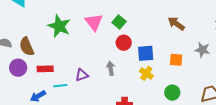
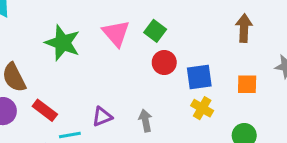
brown arrow: (176, 24) -> (244, 28), turned 60
gray arrow: (111, 68) -> (145, 121), moved
red rectangle: (45, 69) -> (45, 110), turned 42

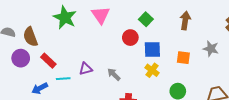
green square: (155, 31) -> (146, 19), moved
gray arrow: (145, 121) -> (114, 74), turned -40

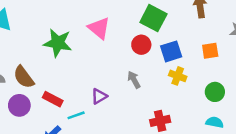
green square: (146, 19) -> (153, 18), size x1.5
gray arrow: (114, 74) -> (134, 80), moved, turned 32

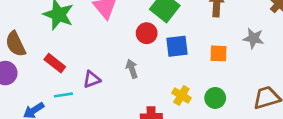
yellow cross: (178, 76) -> (181, 95), moved
red rectangle: (53, 99) -> (55, 63), moved

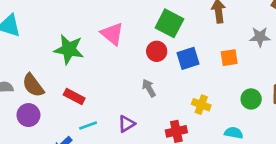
purple triangle: (92, 79) -> (126, 124), moved
green circle: (215, 98) -> (251, 99), moved

